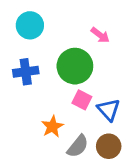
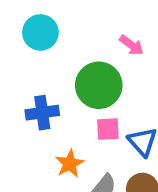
blue cross: (26, 72) -> (42, 113), moved
pink square: (82, 100) -> (108, 129), turned -30

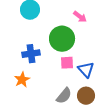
orange star: (70, 164) -> (22, 80), moved

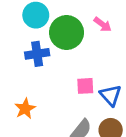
green circle: (62, 39) -> (67, 32), moved
blue cross: (31, 54) -> (37, 54), moved

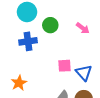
pink arrow: (103, 24) -> (83, 28), moved
green circle: (67, 32) -> (50, 25), size x0.6

